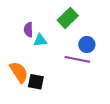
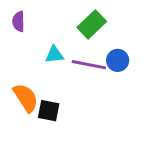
purple semicircle: (28, 30) -> (18, 22), moved
purple line: (77, 59) -> (89, 65), moved

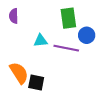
green rectangle: (92, 24) -> (68, 18), turned -54
blue circle: (118, 60) -> (87, 35), moved

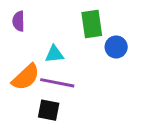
purple line: (66, 48) -> (57, 83), moved
orange semicircle: (19, 73) -> (26, 77), moved, turned 80

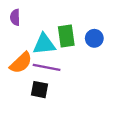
green rectangle: (92, 24) -> (66, 36), moved
cyan triangle: (54, 54) -> (44, 44), size x1.5

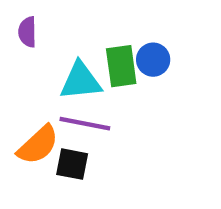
blue circle: (94, 38) -> (153, 60), moved
orange semicircle: (21, 63) -> (38, 145), moved

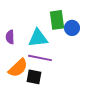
purple semicircle: (27, 32) -> (10, 37), moved
green rectangle: (121, 66) -> (57, 20), moved

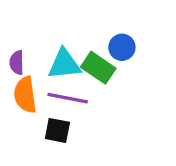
green rectangle: (57, 20) -> (98, 68), moved, turned -48
orange semicircle: (18, 68) -> (25, 95), moved, turned 125

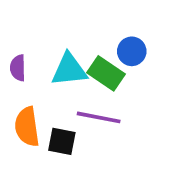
orange semicircle: (25, 95) -> (27, 127), moved
purple line: (68, 98) -> (99, 117), moved

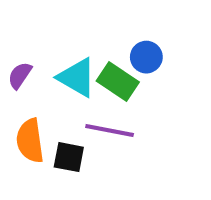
purple semicircle: (18, 68) -> (20, 75), turned 35
cyan triangle: (69, 70) -> (77, 77), turned 36

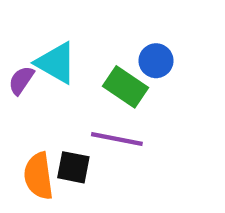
cyan triangle: (77, 77) -> (56, 63), moved
orange semicircle: (30, 141) -> (39, 176), moved

